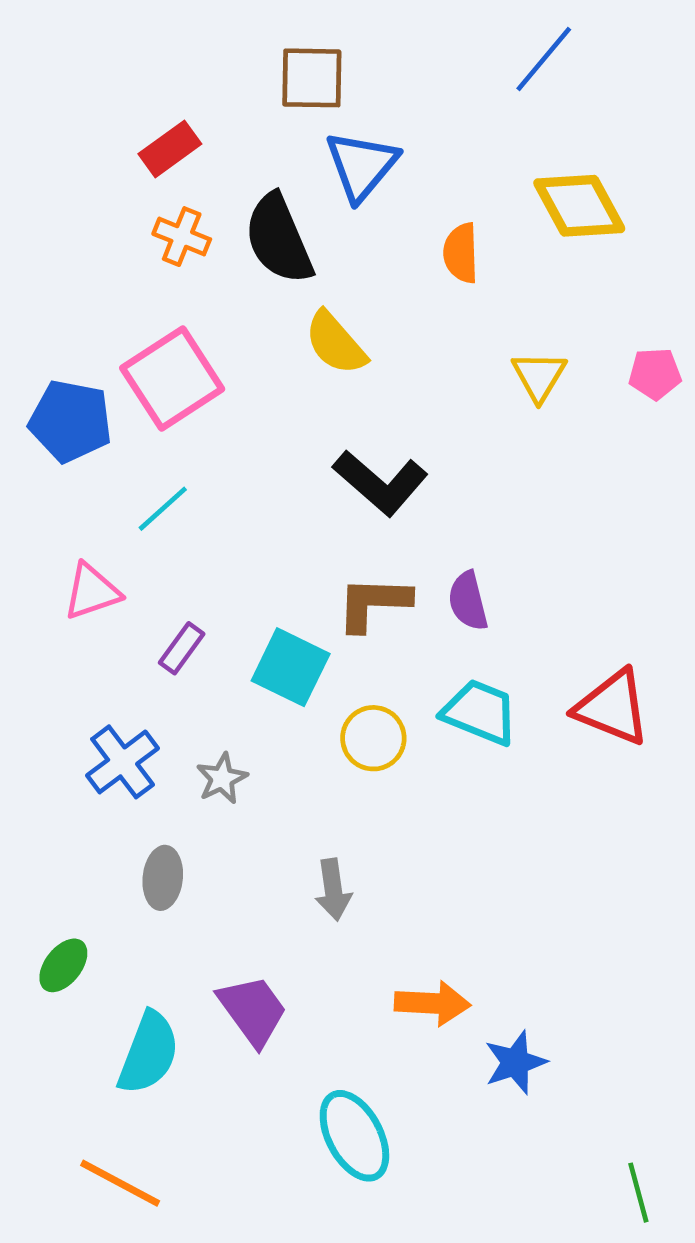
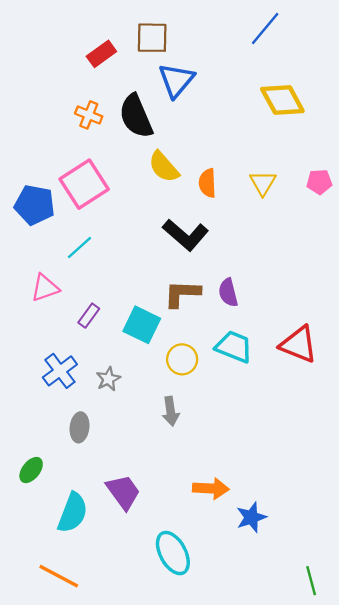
red rectangle: (170, 149) -> (101, 54), moved
orange semicircle: (461, 253) -> (207, 183), moved
gray arrow: (333, 890) -> (171, 411), moved

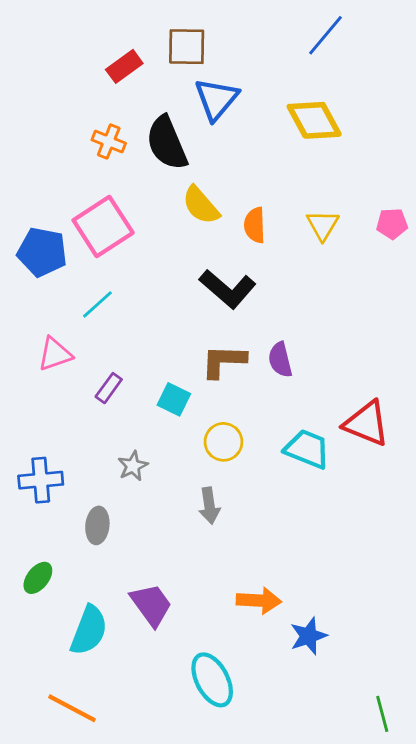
yellow diamond: (282, 100) -> (314, 120), moved
cyan square: (142, 325) -> (174, 399), size x0.7
cyan trapezoid: (234, 347) -> (307, 449), moved
blue cross: (60, 371) -> (41, 480), moved, turned 32

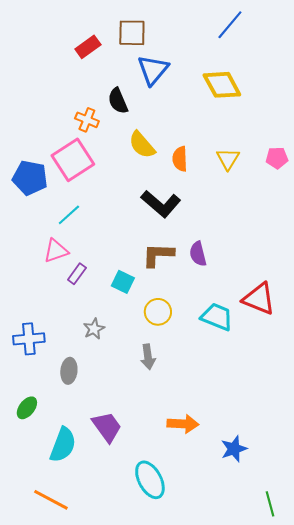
orange cross: (109, 142) -> (87, 120), moved
black semicircle: (167, 143) -> (118, 101), size x0.7
pink triangle: (55, 354) -> (56, 251), moved
blue star: (308, 636) -> (234, 449), moved

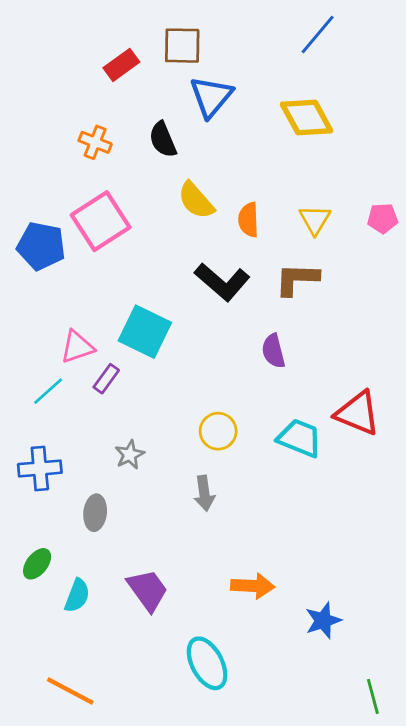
orange cross: (87, 120) -> (95, 142), moved
cyan line: (69, 215) -> (48, 391), moved
brown L-shape: (158, 255) -> (297, 279), moved
cyan square: (123, 282) -> (145, 332), moved, size x1.6
cyan semicircle: (63, 445) -> (77, 596), moved, size x0.7

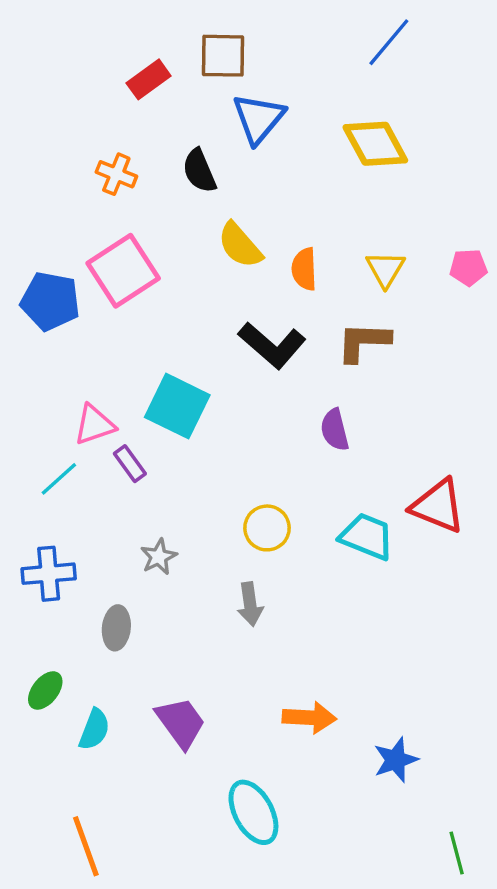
purple rectangle: (106, 379) -> (130, 464), turned -72
orange line: (70, 691) -> (86, 846), turned 42

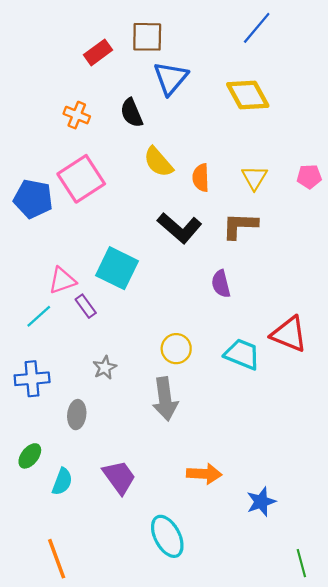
gray arrow: (250, 604) -> (165, 399), size x1.5

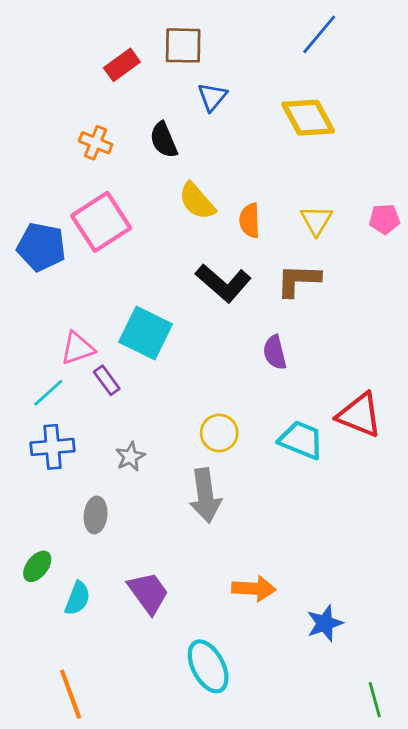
blue triangle: (171, 78) -> (212, 97), size x0.7
blue cross: (32, 379) -> (53, 447), moved

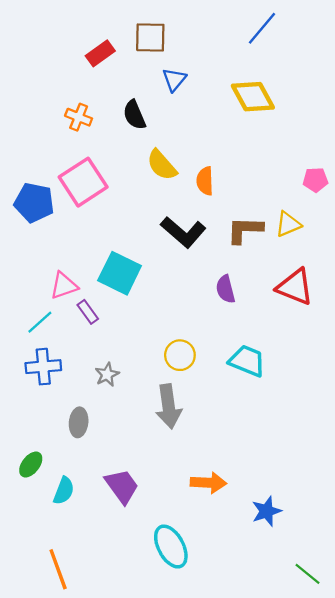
yellow triangle: (316, 220) -> (288, 224), moved, turned 36
red triangle: (359, 415) -> (295, 287), moved
green line: (375, 700) -> (308, 574), turned -36

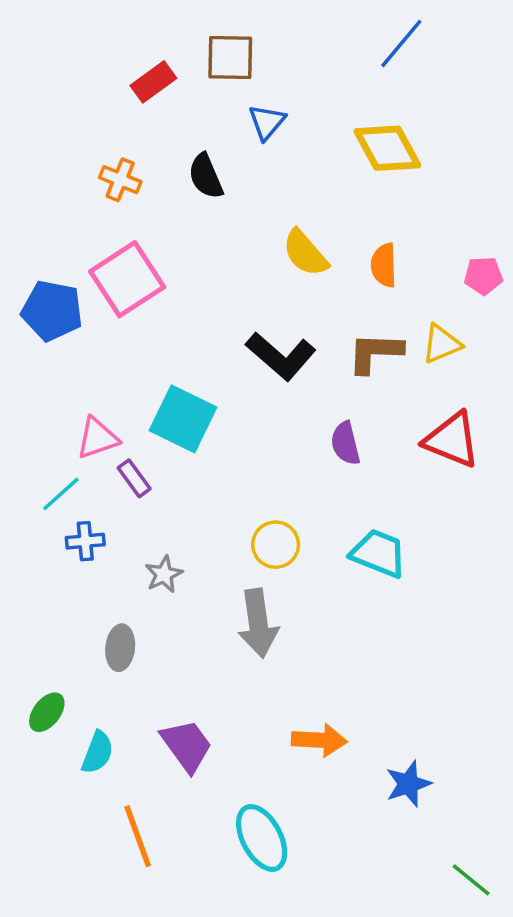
yellow semicircle: (162, 165) -> (305, 253), moved
orange semicircle: (205, 181) -> (384, 265), moved
blue cross: (43, 367) -> (85, 541), moved, size x0.7
orange line: (58, 569) -> (138, 836), moved

